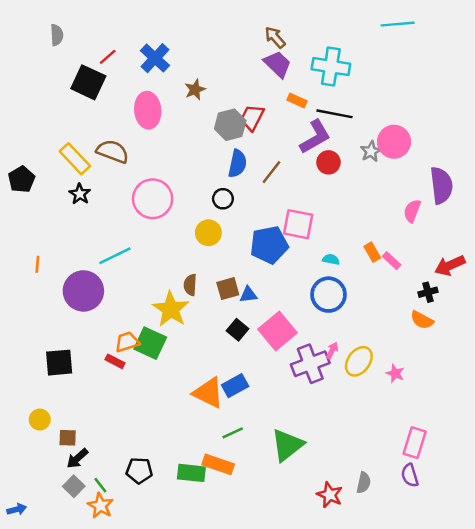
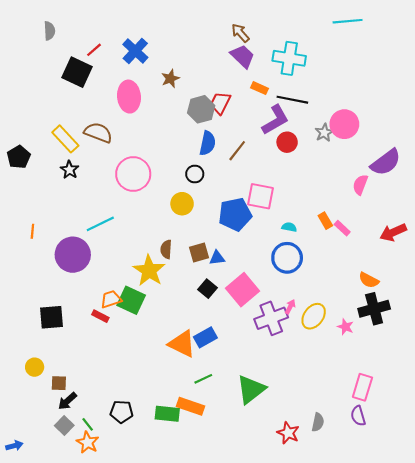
purple semicircle: (441, 185) -> (386, 162), turned 60
black cross: (428, 292) -> (374, 309), moved, size x1.8

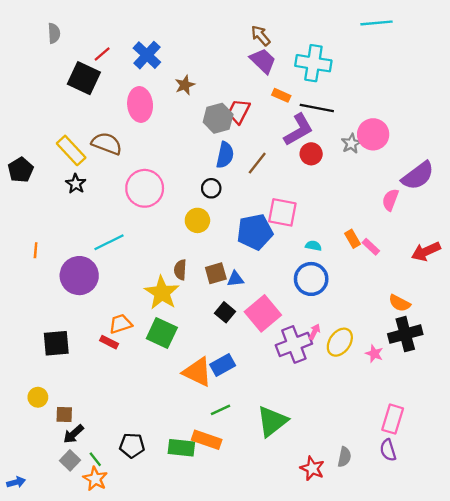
green square: (131, 300) -> (162, 333), moved

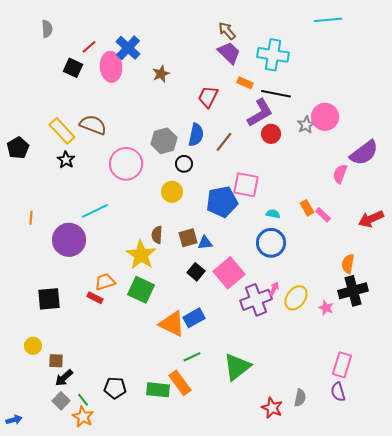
black square: (84, 78) -> (73, 68), size x0.7
pink ellipse: (140, 104) -> (111, 67), moved
gray hexagon: (218, 118) -> (164, 141), moved
orange semicircle: (400, 303) -> (348, 264), turned 72
orange rectangle: (207, 440) -> (180, 383), turned 35

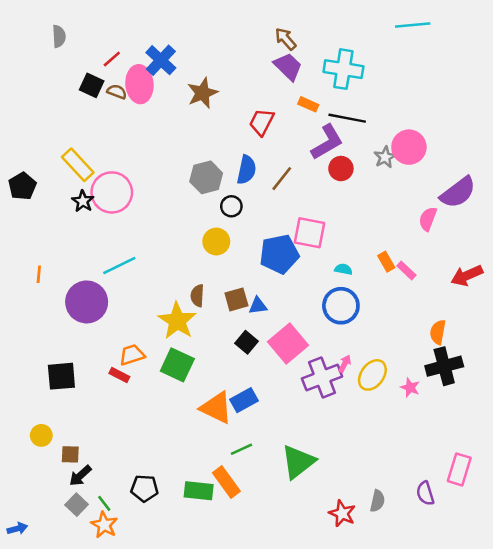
brown star: (161, 74) -> (202, 93), size x1.4
brown semicircle: (93, 125) -> (117, 92), moved, size x0.6
pink circle: (126, 164) -> (112, 192), moved
pink rectangle: (342, 365) -> (459, 469), moved

